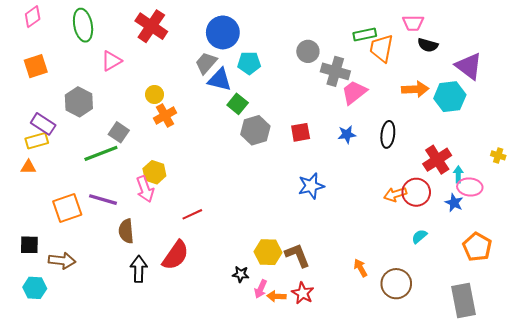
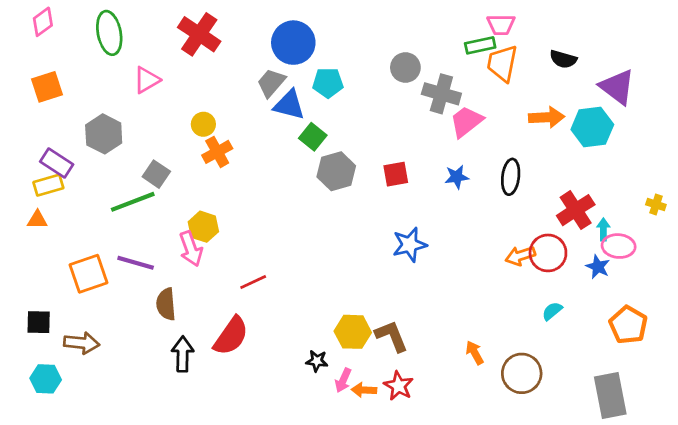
pink trapezoid: (413, 23) -> (501, 25), moved

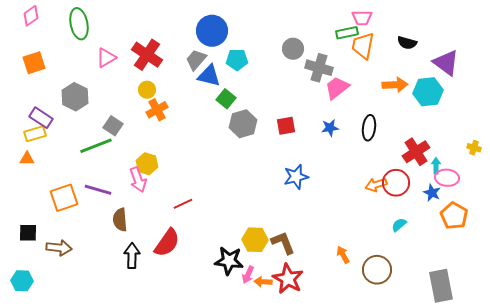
red cross: (199, 34) -> (147, 55), moved
orange pentagon: (628, 325) -> (454, 216), moved
black star: (317, 361) -> (229, 261), size x1.8
cyan hexagon: (46, 379) -> (22, 281), moved
red star: (399, 386) -> (288, 279), size x1.4

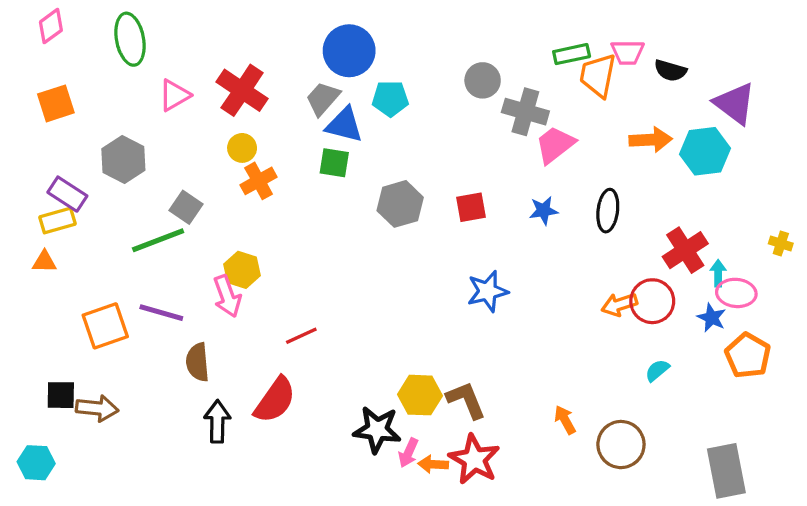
pink trapezoid: (362, 18) -> (628, 52), moved
green square: (226, 99) -> (334, 163), moved, turned -30
black square: (28, 233) -> (61, 395), moved

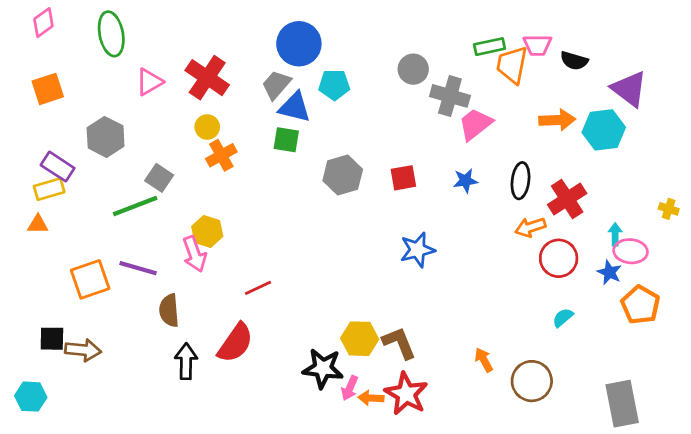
red cross: (685, 250) -> (567, 199), moved
orange arrow: (619, 304) -> (530, 227), moved

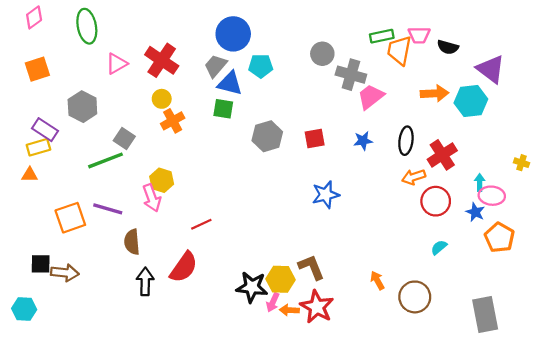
yellow hexagon: (360, 339) -> (281, 279), moved

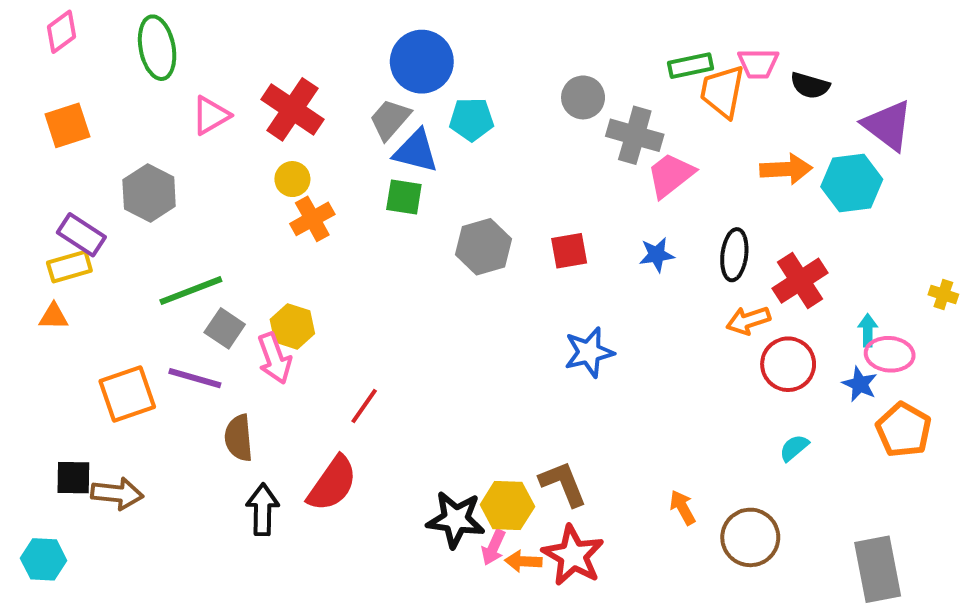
gray square: (124, 138) -> (225, 328), moved
red line: (201, 224) -> (364, 406), turned -30

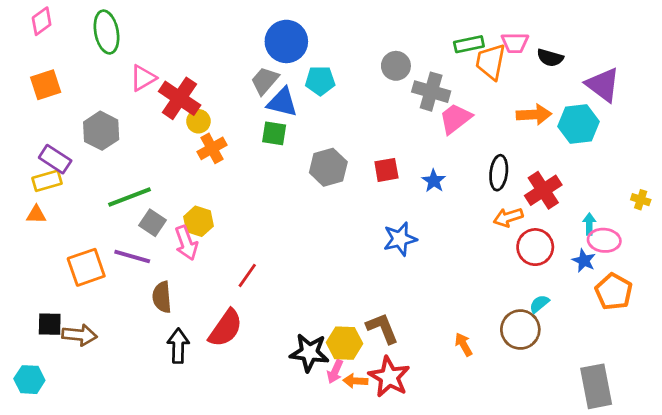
red cross: (292, 109) -> (180, 98), moved
blue star: (657, 255) -> (434, 181), moved, turned -30
brown circle: (750, 537) -> (520, 330), moved

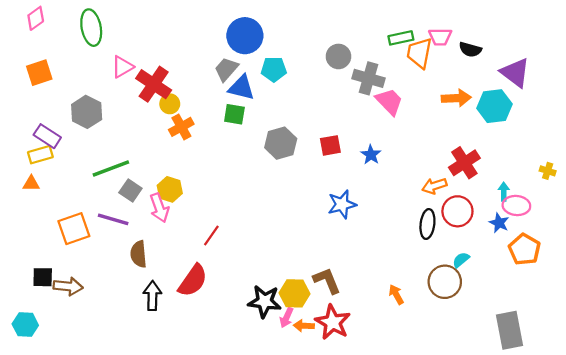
pink trapezoid: (455, 119) -> (389, 102), turned 84
black ellipse: (499, 173) -> (427, 224), moved

